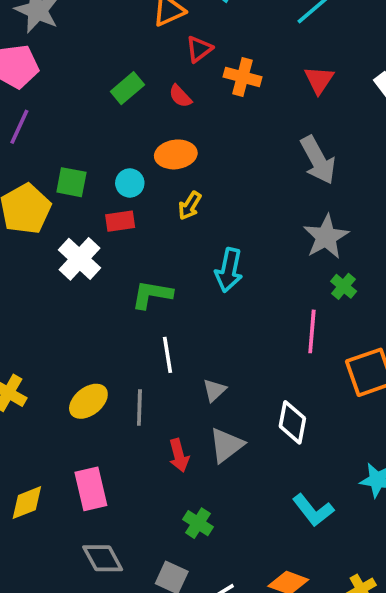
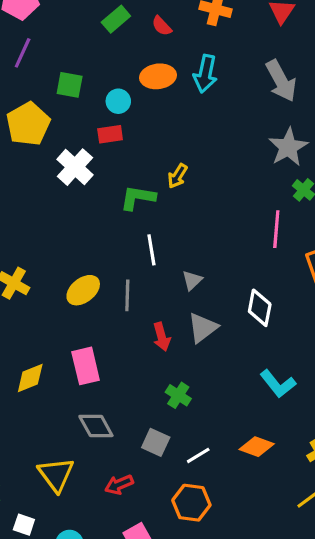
green square: (71, 182) -> (70, 85), moved
yellow arrow: (190, 206) -> (177, 176), moved
cyan arrow: (229, 270) -> (205, 74), moved

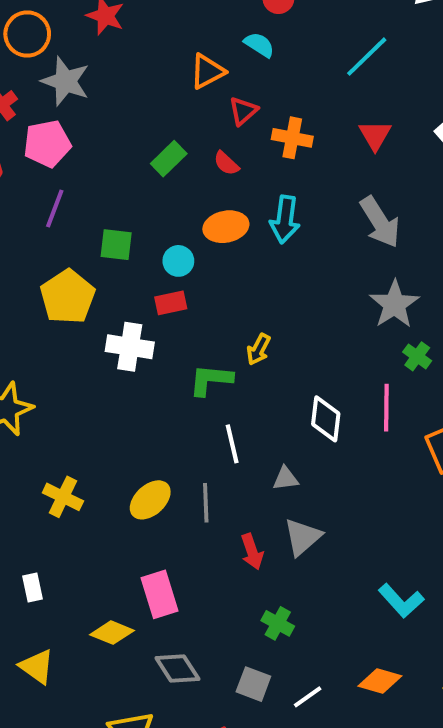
white cross: (75, 167) -> (130, 347), turned -30
gray triangle: (192, 280) -> (285, 479), turned 40
white diamond: (260, 308) -> (326, 419), moved
yellow diamond: (30, 378) -> (112, 633), moved, turned 48

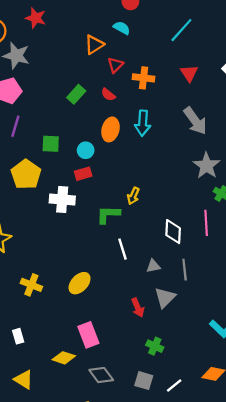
orange ellipse: (226, 227) -> (110, 129), turned -60
gray line: (206, 503) -> (185, 270), moved

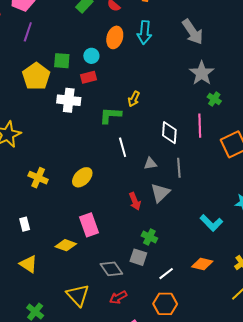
green square: (51, 144) -> (62, 61), moved
gray diamond: (101, 375) -> (111, 269), moved
gray square: (144, 381) -> (138, 257), moved

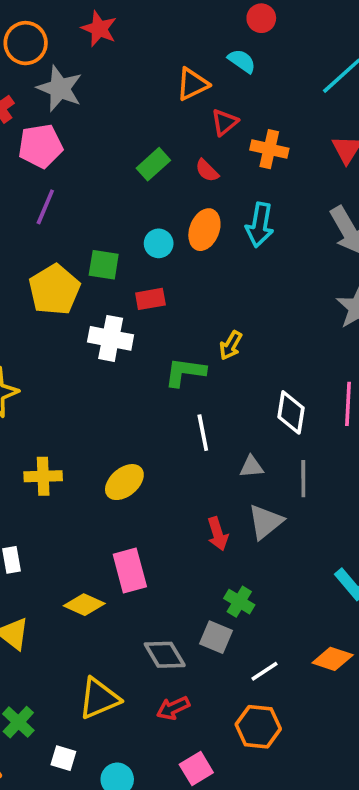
cyan circle: (91, 56) -> (159, 243), moved
yellow cross: (38, 178) -> (43, 476), turned -30
yellow triangle: (78, 295) -> (99, 698), turned 45

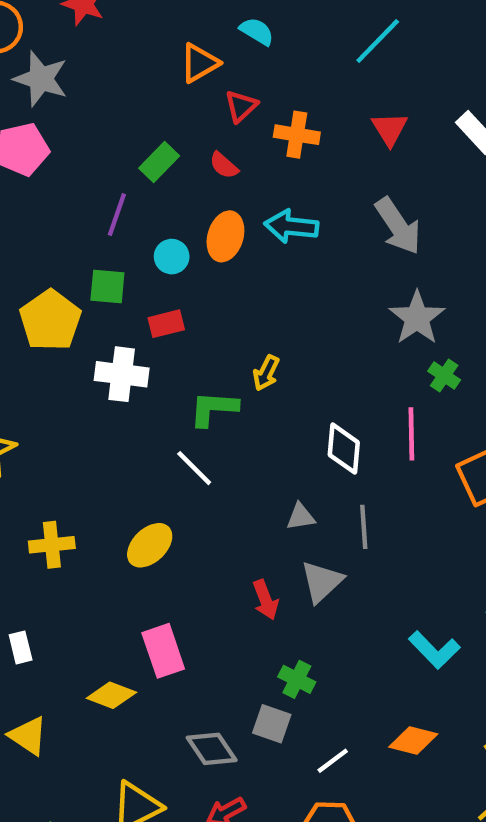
purple line: (45, 207) -> (117, 215), moved
cyan arrow: (260, 225) -> (291, 226), turned 90
white line: (203, 433) -> (194, 468), moved, turned -30

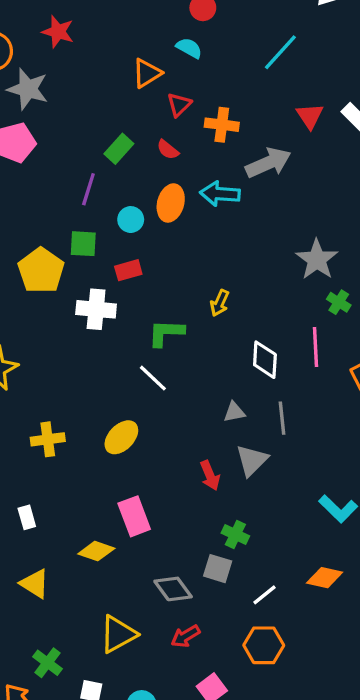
red triangle: (390, 129) -> (310, 116), moved
gray arrow: (398, 226) -> (268, 163), moved, turned -78
yellow arrow: (266, 373) -> (220, 303), moved

